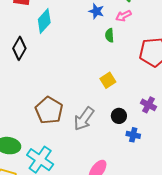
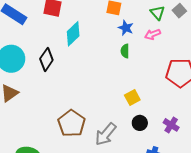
green semicircle: (109, 35) -> (125, 51), moved
black circle: (119, 116) -> (140, 123), moved

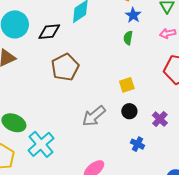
pink arrow: (153, 34) -> (168, 33), moved
black diamond: (46, 59) -> (49, 32), turned 40
brown pentagon: (72, 123) -> (65, 67), moved

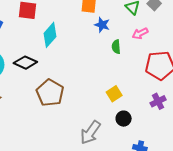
black diamond: (49, 32) -> (25, 63), turned 45
green semicircle: (128, 38) -> (116, 47), moved
purple cross: (160, 119) -> (158, 101), moved, turned 35

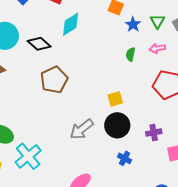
blue star: (102, 25) -> (133, 24), moved
purple cross: (158, 101) -> (154, 133), moved
black circle: (124, 119) -> (117, 125), size x1.6

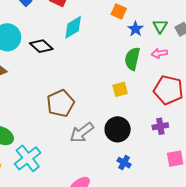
green semicircle: (131, 54) -> (132, 59), size x1.6
brown pentagon: (54, 80) -> (61, 103), moved
yellow square: (115, 99) -> (120, 89), moved
purple cross: (154, 133) -> (160, 126), moved

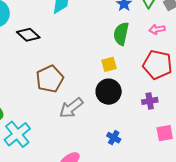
black diamond: (41, 46) -> (28, 35), moved
pink arrow: (159, 53) -> (157, 29), moved
black circle: (118, 129) -> (109, 92), moved

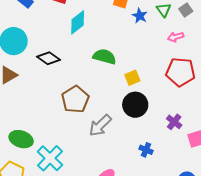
green semicircle: (121, 34) -> (104, 57), moved, turned 100
purple cross: (150, 101) -> (174, 122), moved, turned -35

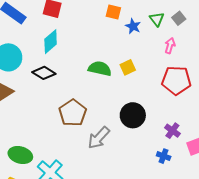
cyan diamond: (78, 22) -> (51, 42), moved
pink arrow: (176, 37) -> (170, 46), turned 126
yellow square: (132, 78) -> (128, 67), moved
blue cross: (146, 150) -> (164, 156), moved

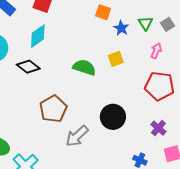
yellow square: (128, 67) -> (116, 59), moved
purple cross: (172, 131) -> (158, 128), moved

